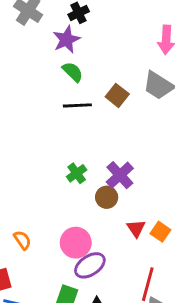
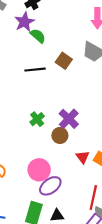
green semicircle: (73, 72) -> (38, 36), moved

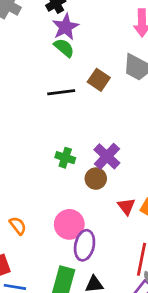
purple star: (25, 22) -> (65, 27), moved
green cross: (37, 119) -> (65, 158), turned -32
purple ellipse: (50, 186) -> (85, 245), turned -40

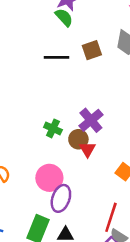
brown square: (99, 80) -> (92, 50), turned 30
green cross: (65, 158) -> (53, 128), moved
red triangle: (126, 206) -> (87, 149), moved

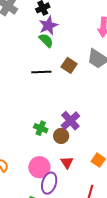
brown square: (92, 50) -> (69, 65), turned -35
red triangle: (87, 149) -> (67, 163), moved

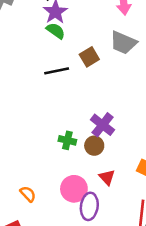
brown square: (69, 65) -> (89, 57), turned 35

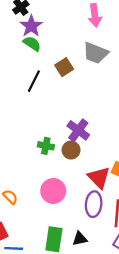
black line: (57, 71) -> (34, 81), turned -50
red triangle: (107, 177) -> (99, 178), moved, size x1.5
purple ellipse: (89, 206) -> (94, 204), moved

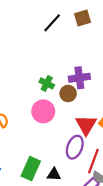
purple cross: (78, 130) -> (79, 78), turned 30
pink circle: (53, 191) -> (43, 111), moved

